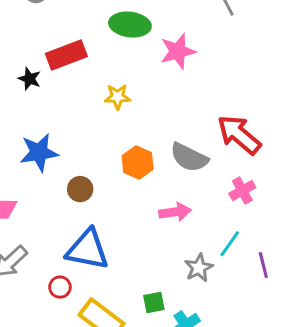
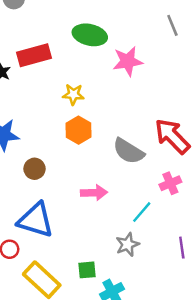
orange hexagon: (138, 162) -> (78, 130), moved
pink arrow: (175, 212) -> (94, 193), moved
cyan line: (230, 244) -> (142, 212), moved

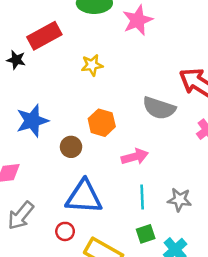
orange hexagon: (78, 130) -> (102, 123), moved
cyan line: (142, 212) -> (142, 197), moved, turned -30
gray star: (127, 244) -> (179, 200), turned -30

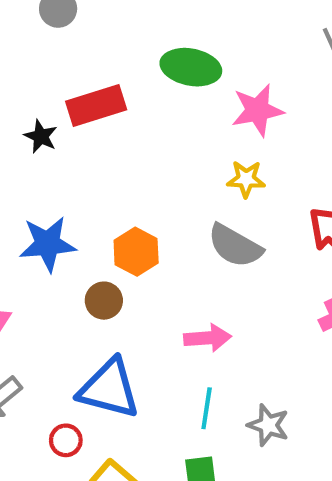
yellow star: (92, 65) -> (246, 179), moved
gray semicircle: (159, 108) -> (235, 246), moved
orange hexagon: (102, 123) -> (136, 252), moved

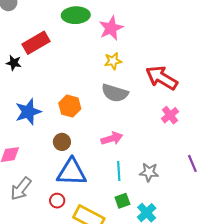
brown circle: (104, 301) -> (62, 142), moved

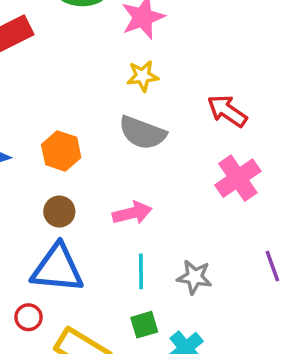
red arrow: (162, 78) -> (227, 111), size x0.7
pink cross: (170, 115) -> (238, 178), size x1.4
brown circle: (62, 142) -> (59, 212), moved

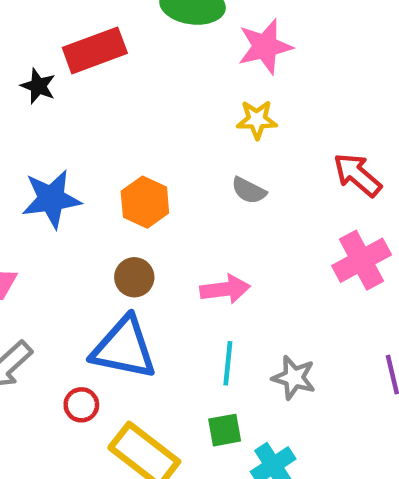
gray semicircle: (142, 133) -> (249, 191), size x0.6

